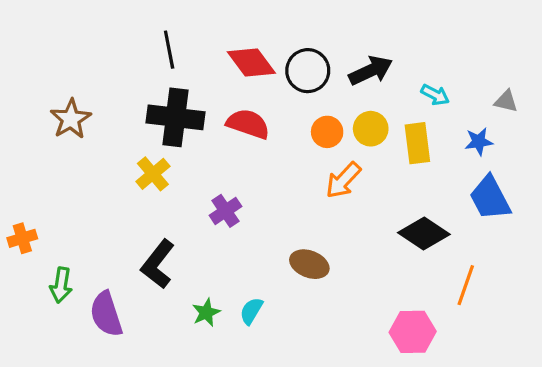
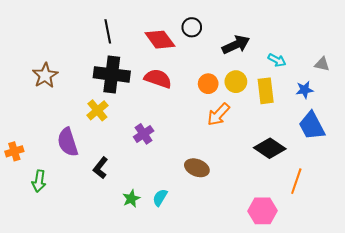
black circle: (308, 71) -> (192, 27), moved, size x0.7
black L-shape: (158, 264) -> (100, 168), size x0.7
purple semicircle: (106, 314) -> (68, 142), moved

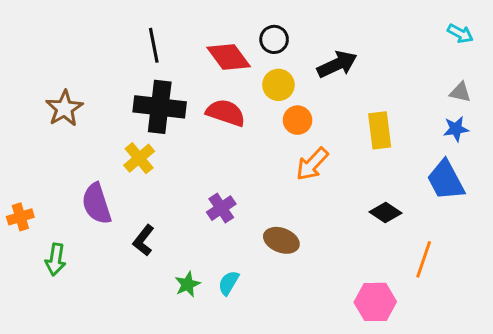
cyan arrow: (277, 60) -> (460, 34), moved
yellow circle: (236, 82) -> (278, 85), moved
blue star: (305, 90) -> (456, 129), moved
purple cross: (144, 134) -> (221, 208), moved
black diamond: (270, 148) -> (386, 212), size x0.7

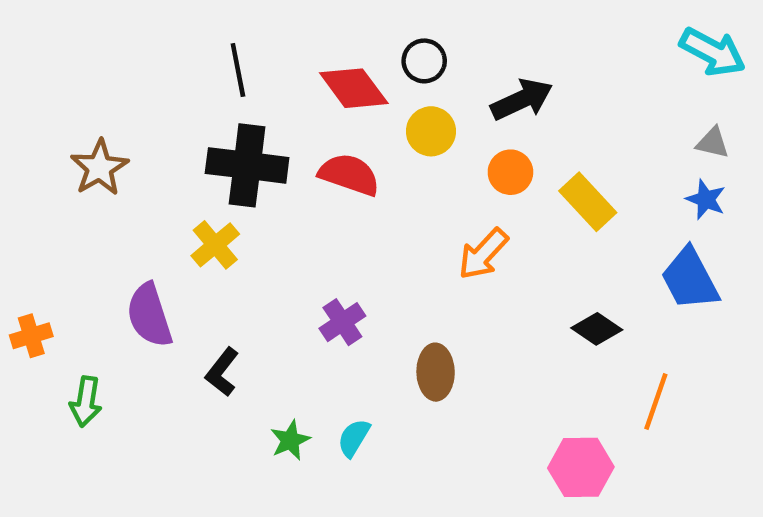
cyan arrow: (460, 34) -> (713, 52), size x1.6
orange circle: (298, 120) -> (510, 172), moved
blue star: (456, 129) -> (706, 199), turned 30
yellow rectangle: (380, 130) -> (588, 202), turned -36
brown ellipse: (281, 240) -> (436, 372), turned 68

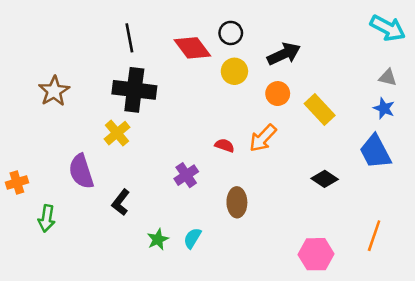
red semicircle: (349, 174) -> (225, 145), moved, size x0.6
orange line: (656, 402) -> (374, 236), moved

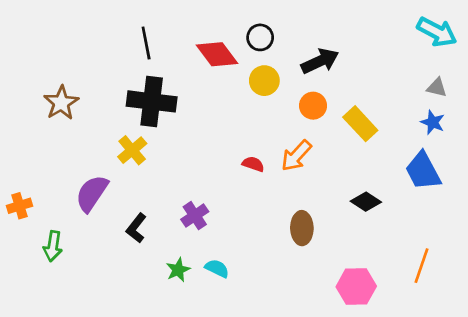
purple semicircle: (81, 171) -> (92, 193), turned 52
purple cross: (186, 175) -> (195, 216), moved
brown ellipse: (237, 202) -> (302, 228), moved
cyan semicircle: (192, 238) -> (217, 268), turned 85

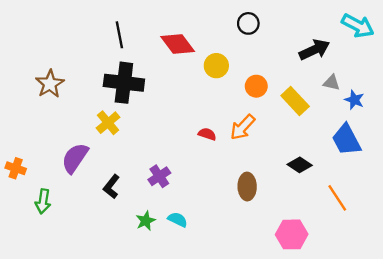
black circle: (260, 37) -> (248, 23), moved
black arrow: (320, 61) -> (314, 50), moved
gray triangle: (437, 88) -> (332, 83), moved
orange cross: (19, 206) -> (16, 168), turned 36
orange line: (422, 266) -> (337, 198), moved, turned -52

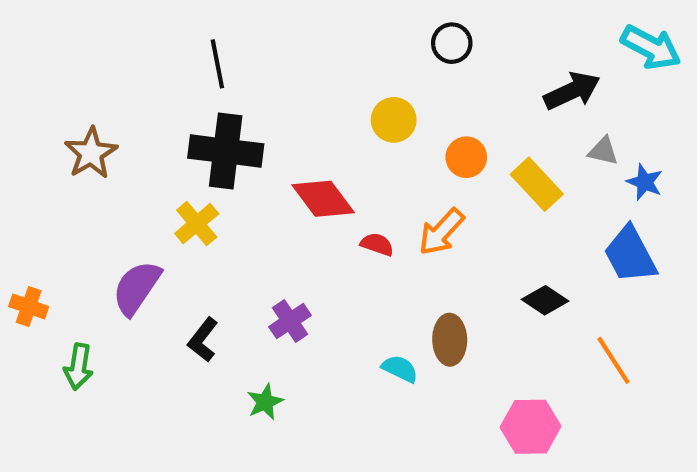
red diamond: (178, 44) -> (323, 199), moved
cyan semicircle: (178, 220) -> (400, 369), moved

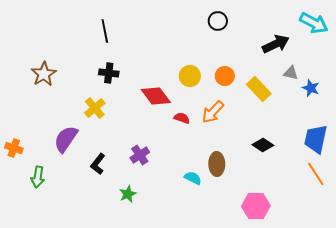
yellow circle: (394, 120) -> (190, 76), moved
black cross: (226, 151) -> (109, 73), size x0.6
blue trapezoid: (630, 255) -> (316, 139), moved, turned 40
orange line: (614, 360) -> (316, 174), moved

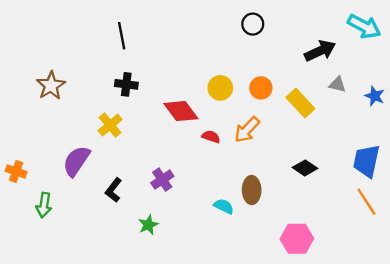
blue star: (311, 88) -> (375, 96), moved

